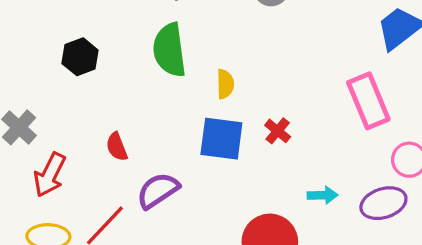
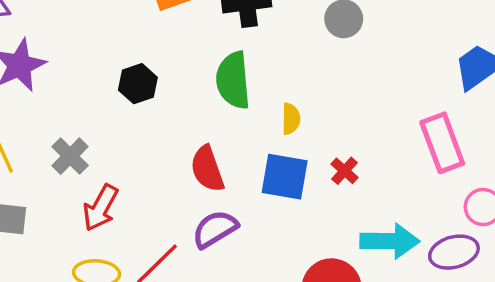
red semicircle: (117, 147) -> (207, 169), moved, size x1.5
cyan arrow: (323, 195) -> (390, 241), size x1.8

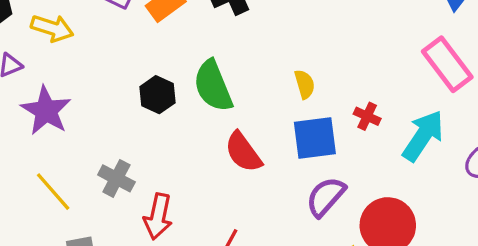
green semicircle: (233, 80) -> (213, 86), moved
purple semicircle: (215, 229) -> (326, 197), moved
cyan arrow: (390, 241) -> (423, 136), moved, turned -40

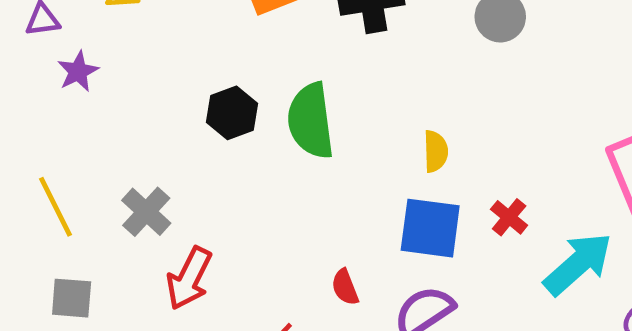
purple star: (46, 111) -> (78, 71), moved, size x0.6
red semicircle: (243, 152) -> (345, 287), moved, size x0.6

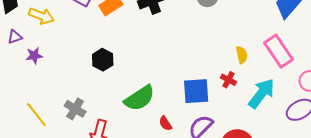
purple star: (78, 71) -> (34, 56), turned 30
green semicircle: (311, 121) -> (140, 98), moved, turned -104
yellow semicircle: (436, 151) -> (242, 55), moved

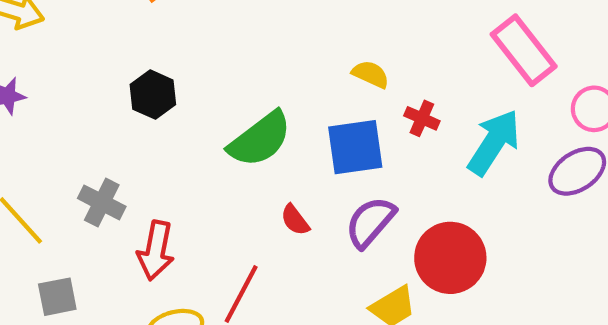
yellow semicircle: (242, 55) -> (371, 74), moved, turned -48
green semicircle: (140, 98) -> (260, 139), moved

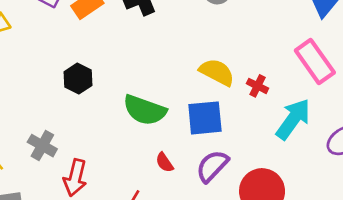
yellow semicircle: (371, 74) -> (217, 72), size x1.5
red cross: (422, 118) -> (257, 86), moved
green semicircle: (260, 139) -> (145, 110), turned 54

